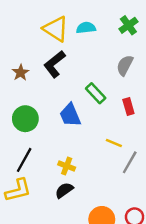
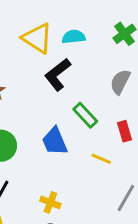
black L-shape: (54, 64) -> (58, 75), moved
yellow line: (114, 143) -> (101, 159), moved

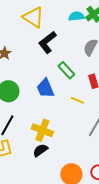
cyan semicircle: (74, 37) -> (76, 16), moved
yellow cross: (50, 202) -> (42, 130), size x1.5

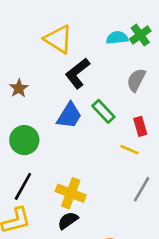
blue trapezoid: (45, 88) -> (69, 116), moved, turned -125
yellow line: (77, 100) -> (129, 150), moved

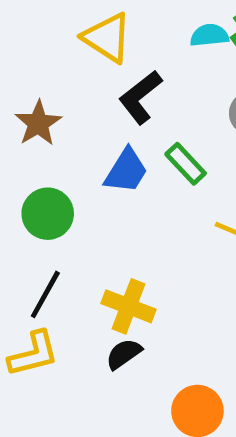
brown star: (19, 88) -> (38, 123), size x1.4

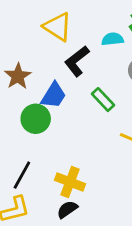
cyan semicircle: (209, 35) -> (113, 39), moved
blue trapezoid: (126, 171) -> (54, 95), moved
green circle: (48, 214) -> (36, 119), moved

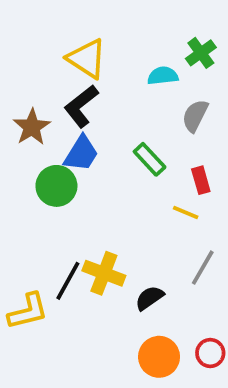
black L-shape: (77, 61) -> (81, 106), moved
black line: (22, 175) -> (68, 281), moved
black semicircle: (67, 209) -> (150, 298), moved

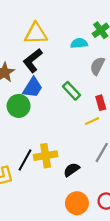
yellow triangle: (87, 59) -> (36, 34), turned -35
yellow line: (186, 212) -> (92, 121), turned -48
yellow cross: (104, 273) -> (46, 156), turned -30

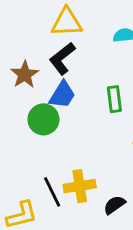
green rectangle: (72, 91) -> (114, 99), turned 36
black line: (25, 160) -> (52, 192), turned -55

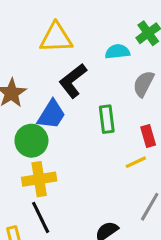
black L-shape: (62, 59) -> (73, 81), moved
yellow cross: (80, 186) -> (39, 179), moved

